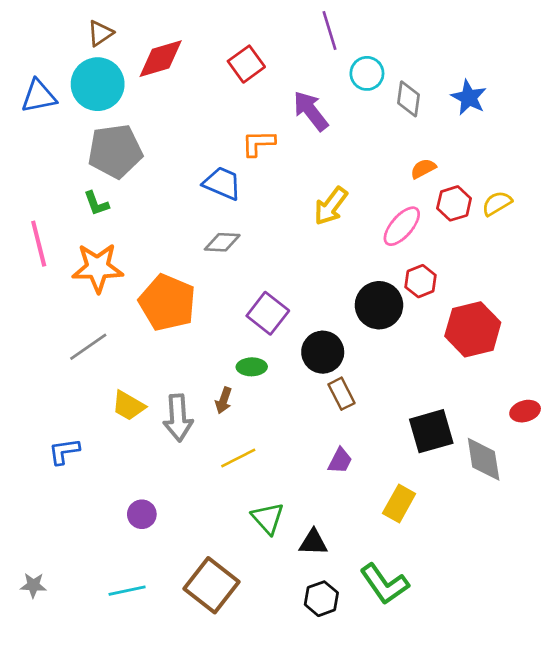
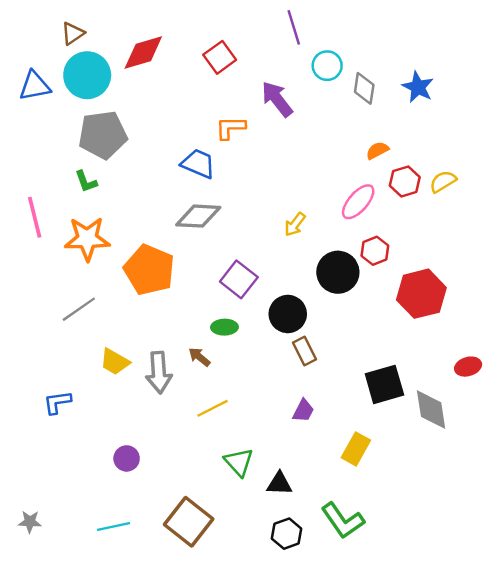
brown triangle: (100, 33) -> (73, 33), moved
yellow arrow: (331, 206) -> (295, 224), moved, size x0.7
gray diamond: (222, 242) -> (198, 216), size x1.4
brown arrow: (224, 400) -> (199, 357), turned 110

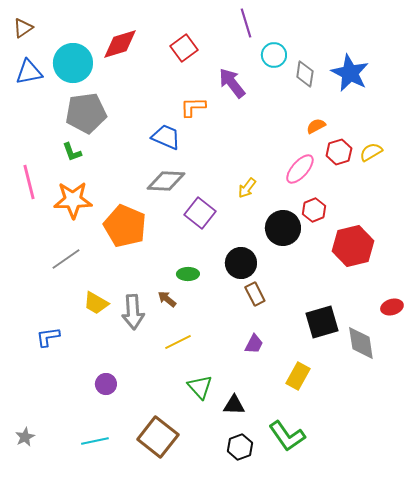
brown triangle: (73, 33) -> (23, 28), moved
blue star: (418, 87) -> (350, 73), size x1.4
purple square: (239, 279) -> (200, 213), moved
gray star: (30, 522) -> (25, 437), turned -30

